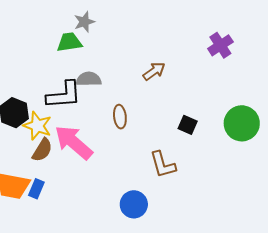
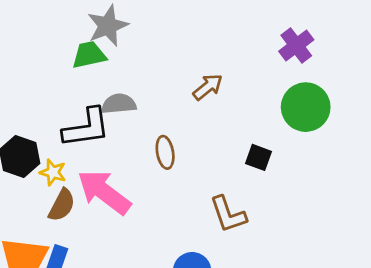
gray star: (84, 22) -> (108, 26), size x1.4
green circle: (242, 123) -> (306, 107), moved
yellow star: (37, 126) -> (53, 172), size x0.7

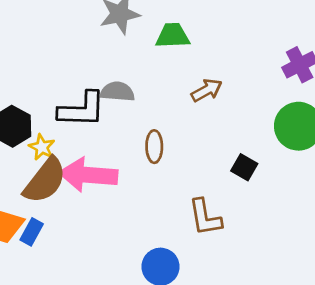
green trapezoid: (89, 55) -> (173, 36), moved
pink arrow: (104, 192) -> (88, 175), turned -42
brown semicircle: (62, 205) -> (45, 181), size x1.5

